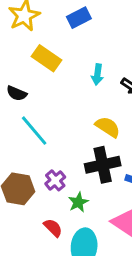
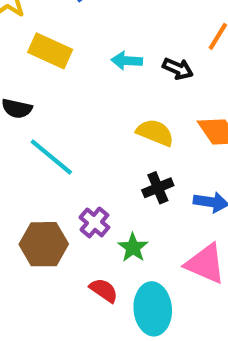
cyan arrow: (97, 74) -> (127, 61), turned 96
black cross: (103, 165) -> (158, 188), size x0.6

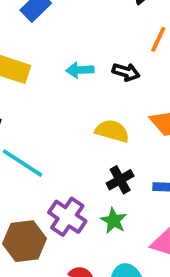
purple cross: (94, 222) -> (67, 217), size x1.4
green star: (133, 247) -> (114, 221), moved

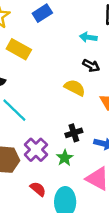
cyan arrow: (80, 70) -> (88, 37), moved
yellow semicircle: (112, 131) -> (75, 88), moved

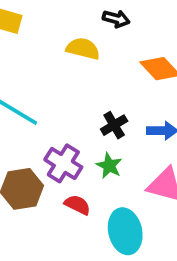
yellow semicircle: (75, 88) -> (83, 49), moved
red semicircle: (38, 189) -> (77, 205), moved

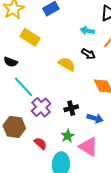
purple cross: (63, 163) -> (41, 107), moved
green star: (109, 166) -> (68, 136), moved

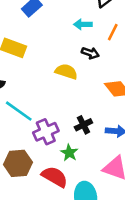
purple cross: (41, 107) -> (46, 132), turned 30
green star: (68, 136) -> (69, 153), moved
red semicircle: (40, 143) -> (55, 177), size x1.5

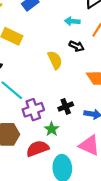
yellow semicircle: (66, 72) -> (55, 60), turned 42
red semicircle: (55, 177) -> (38, 149), turned -55

